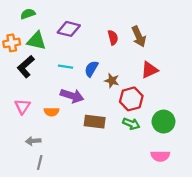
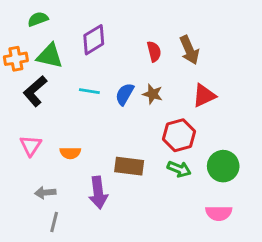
purple diamond: (69, 29) -> (94, 40), turned -45
brown star: (112, 81) -> (153, 94), moved
purple arrow: (72, 96) -> (98, 193), moved, turned 65

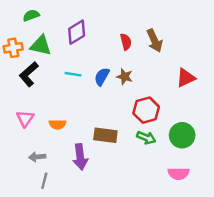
red triangle: (204, 96) -> (186, 78), moved

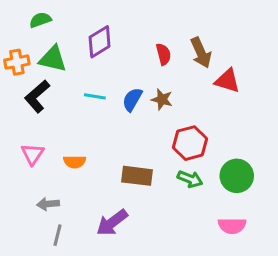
red triangle: (186, 78) -> (227, 81), moved, turned 42
purple arrow: (80, 157) -> (112, 223), moved, turned 60

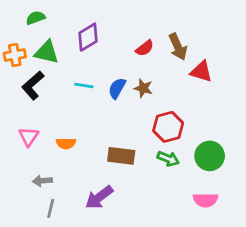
red semicircle: (163, 54) -> (145, 48), turned 66

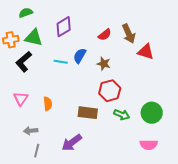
blue semicircle: (117, 88) -> (80, 56), moved
red hexagon: (168, 127) -> (110, 91), moved
orange semicircle: (66, 143) -> (48, 104), turned -96

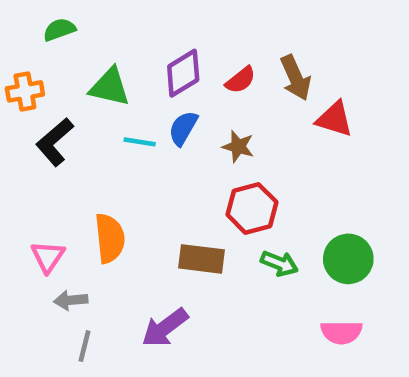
purple diamond: (64, 27) -> (183, 73), moved
green triangle: (34, 38) -> (110, 87), moved
pink triangle: (21, 99) -> (48, 257), moved
orange semicircle: (48, 104) -> (110, 238), size x1.5

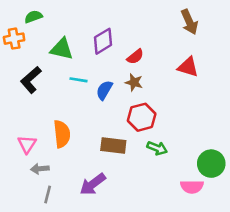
brown arrow: (296, 78) -> (189, 22), moved
red semicircle: (240, 80) -> (135, 57), moved
orange cross: (25, 91) -> (14, 39), moved
blue semicircle: (183, 128) -> (104, 90), moved
green circle: (348, 259) -> (211, 164), moved

